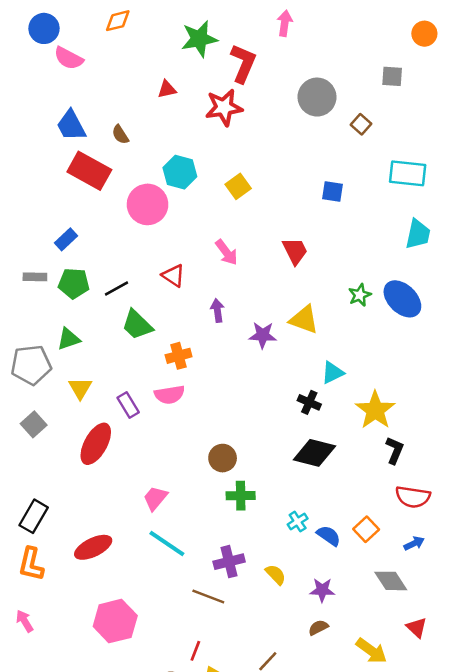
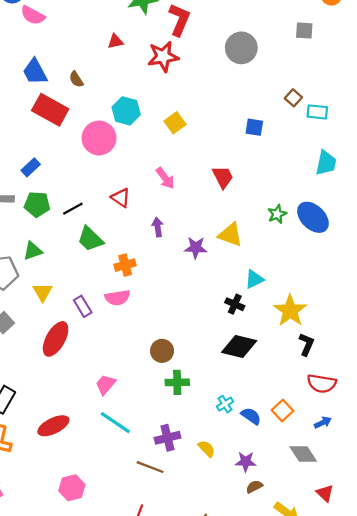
brown square: (361, 124) -> (293, 98), moved
cyan rectangle: (408, 173) -> (317, 112), size x0.7
pink hexagon: (115, 621) -> (72, 488), size x0.7
brown semicircle: (318, 628) -> (254, 487), moved

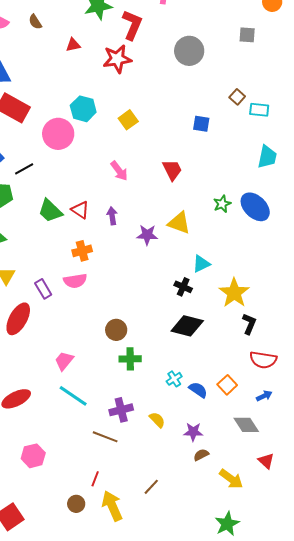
brown semicircle: (76, 79) -> (35, 22), moved
red triangle: (121, 198) -> (80, 210), moved
black line: (73, 209) -> (24, 169), moved
green trapezoid: (90, 239) -> (50, 211), moved

